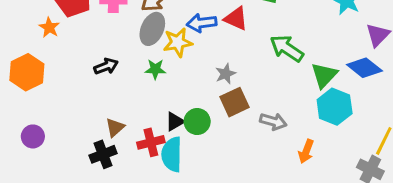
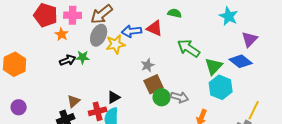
orange star: (49, 27) -> (62, 34), moved
green star: (155, 69) -> (83, 57), moved
green circle: (197, 122) -> (162, 97), moved

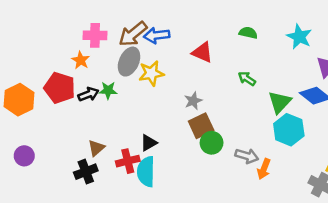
green semicircle: (175, 13) -> (248, 33), moved
red pentagon: (46, 15) -> (60, 88), moved
blue arrow: (132, 31) -> (157, 35), moved
green arrow: (189, 48) -> (247, 79), size x0.6
gray arrow: (180, 97) -> (247, 156), moved

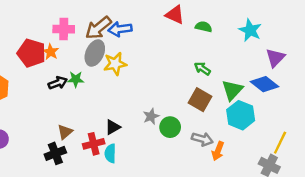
red triangle: (202, 52) -> (175, 15), moved
red pentagon: (60, 88) -> (31, 53), moved
gray star: (193, 101) -> (151, 116), moved
brown square: (201, 126) -> (200, 100), moved, turned -35
cyan semicircle: (146, 172) -> (110, 153), size x0.7

